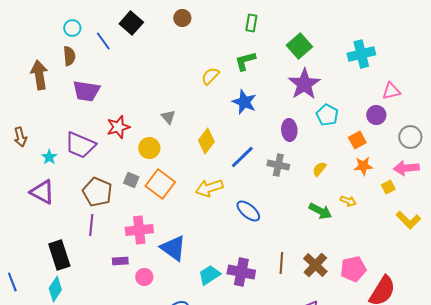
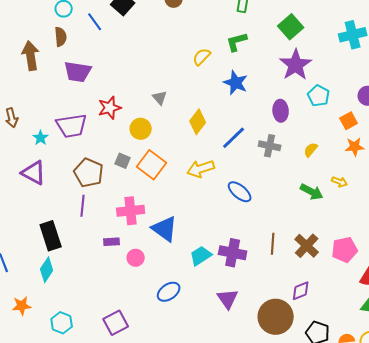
purple trapezoid: (80, 145) -> (72, 126), turned -32

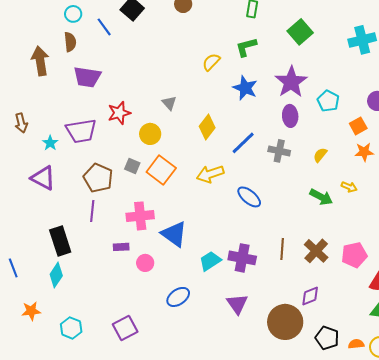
purple star: (296, 65) -> (291, 82), moved

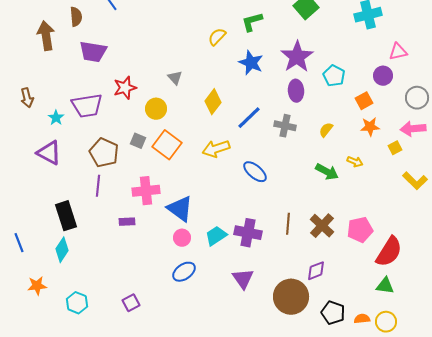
pink circle: (145, 263) -> (182, 238), moved
purple square: (125, 328) -> (131, 303), size x0.7

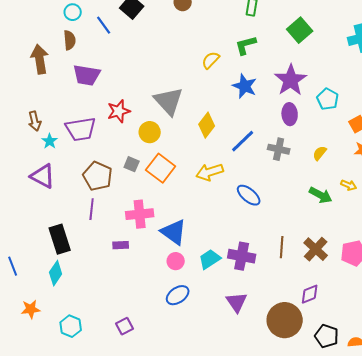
gray triangle: (175, 78) -> (169, 101), size x2.0
brown arrow: (27, 98) -> (35, 121), moved

